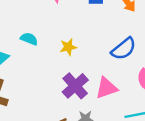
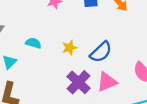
blue semicircle: (124, 49) -> (101, 52), moved

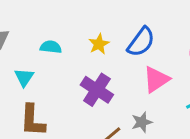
purple cross: (79, 82) -> (97, 90), moved

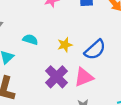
pink triangle: (156, 79) -> (84, 77), moved

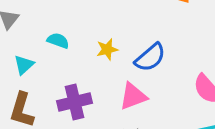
purple cross: (57, 77) -> (74, 102), moved, turned 30

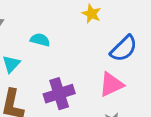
yellow star: (107, 49) -> (91, 14), moved, turned -30

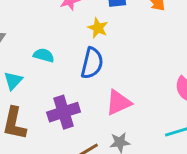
blue semicircle: (124, 48) -> (92, 63), moved, turned -32

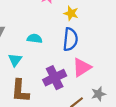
pink triangle: (118, 103) -> (82, 67), moved

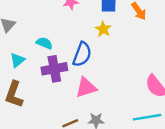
yellow star: (71, 13) -> (103, 29), moved
purple cross: (55, 78) -> (54, 69), moved

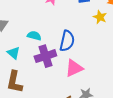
yellow star: (103, 29) -> (100, 17), moved
cyan triangle: (17, 60) -> (14, 53), turned -32

